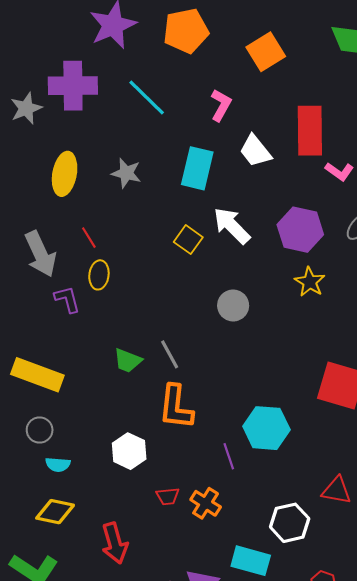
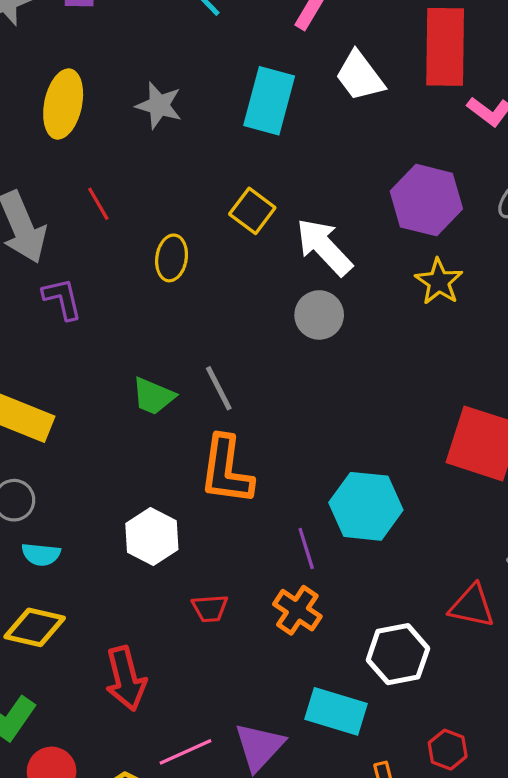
white arrow: (232, 226) -> (324, 247), moved
yellow ellipse: (99, 275) -> (172, 258), moved
orange cross: (206, 503) -> (297, 610), moved

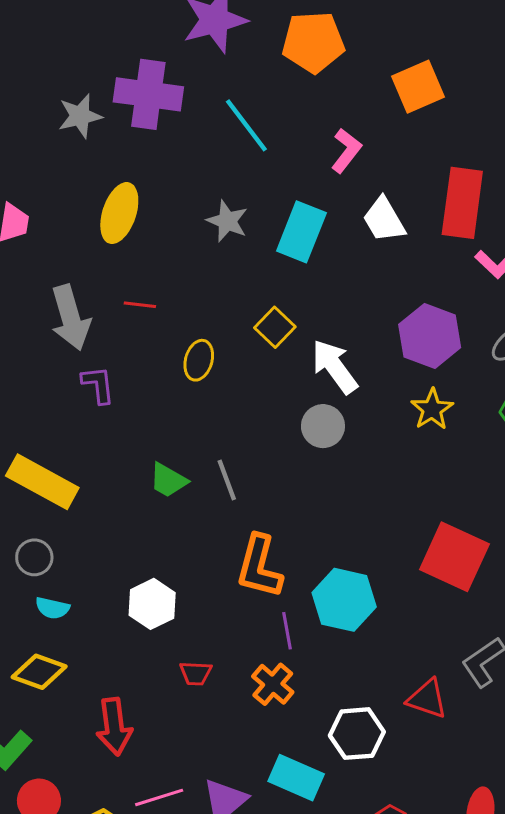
gray star: (159, 105) -> (227, 221), moved
red line: (98, 204) -> (140, 305), turned -60
orange L-shape: (226, 470) -> (259, 567), moved

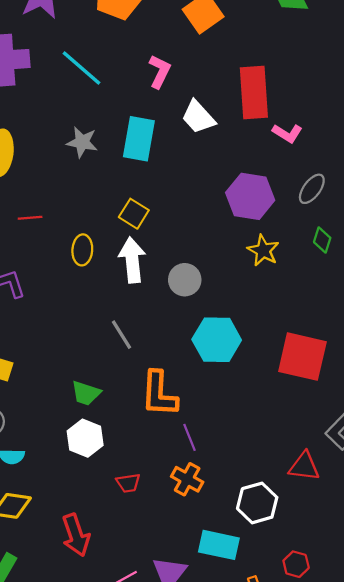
white arrow: (335, 367) -> (132, 260), moved, turned 42
green trapezoid: (168, 480) -> (86, 393), moved
cyan hexagon: (344, 600) -> (217, 340), moved

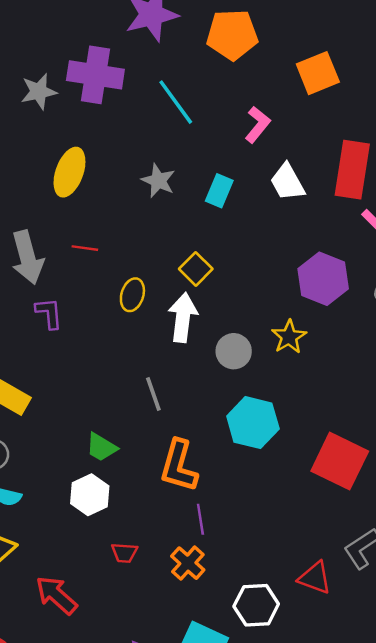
cyan rectangle: (139, 139) -> (219, 191), size x0.7
yellow star: (263, 250) -> (289, 337), moved
red arrow: (76, 535) -> (56, 595), turned 138

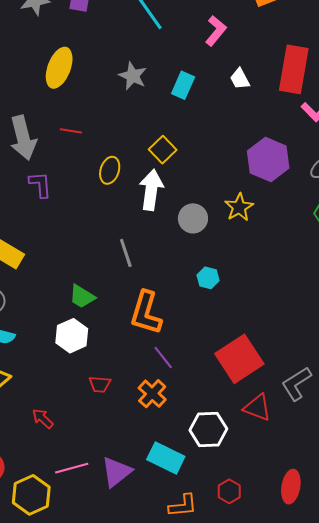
white trapezoid: (287, 182) -> (240, 79), size x0.7
cyan hexagon: (253, 423) -> (208, 278), size x0.5
red square: (340, 461) -> (239, 359), moved, turned 30
purple line: (200, 519) -> (163, 357), turned -30
red arrow: (56, 595) -> (43, 419), size x0.6

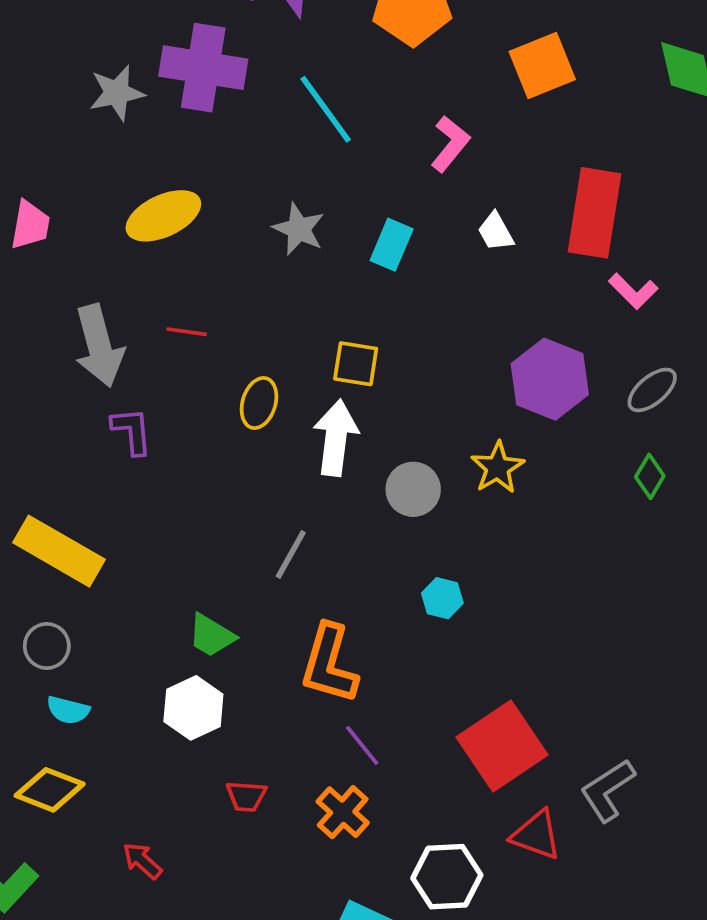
yellow ellipse: (59, 68) -> (163, 216), turned 45
yellow square: (163, 150) -> (356, 364), turned -36
gray line: (126, 253) -> (291, 554), turned 48

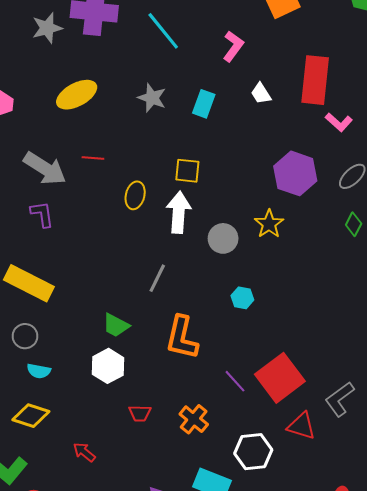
gray arrow: (99, 346) -> (45, 168), turned -39
purple L-shape: (132, 431) -> (42, 214), moved
purple line: (362, 745) -> (235, 381), moved

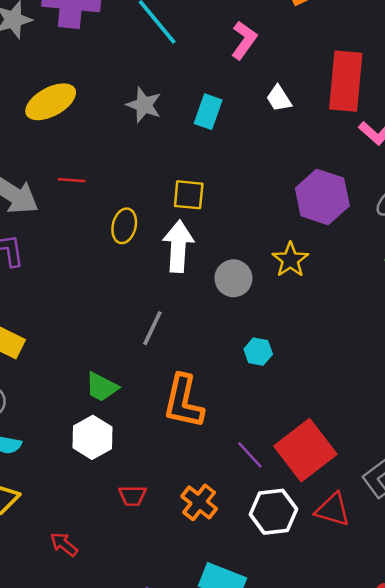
white hexagon: (253, 452) -> (273, 512), moved

